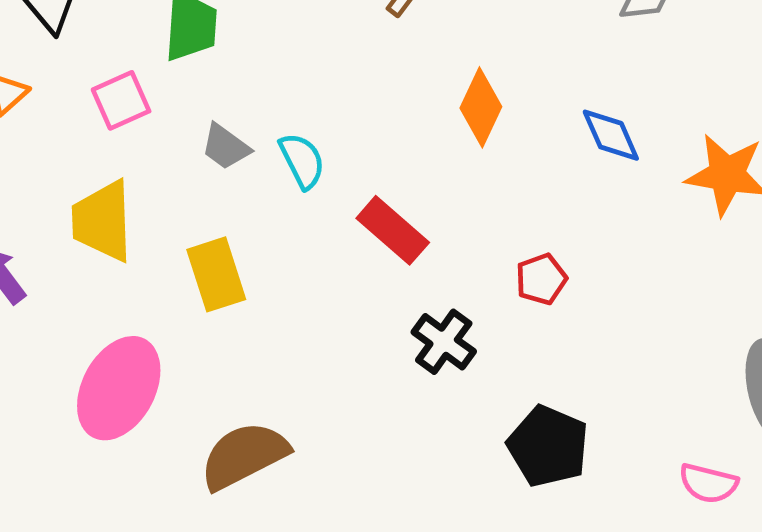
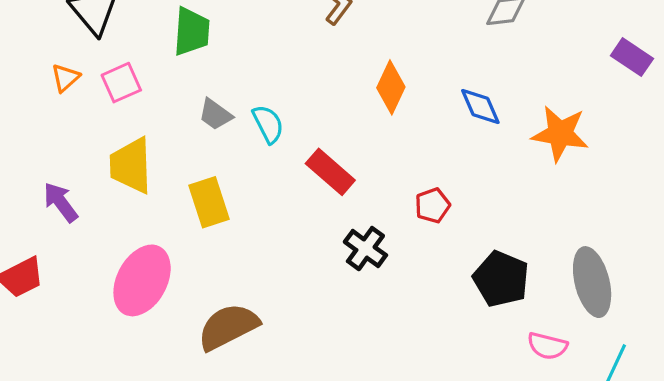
pink square: (121, 100) -> (121, 83), moved
black pentagon: (548, 446) -> (501, 279), moved

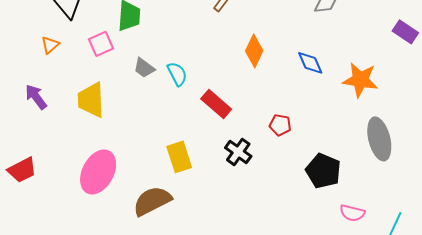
pink square: (121, 83) -> (101, 44), moved
purple arrow: (61, 202) -> (36, 97), moved
yellow rectangle: (209, 202) -> (179, 157), moved
red pentagon: (432, 205) -> (280, 125), turned 30
gray ellipse: (592, 282) -> (379, 139), moved

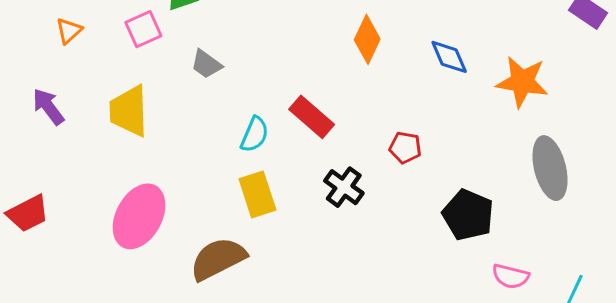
cyan semicircle: (177, 74) -> (255, 134), moved, turned 50

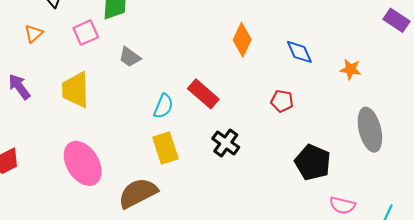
orange star: (522, 82) -> (351, 69), size x0.6
red pentagon: (405, 148) -> (282, 101), moved
pink ellipse: (139, 216) -> (83, 163), turned -60

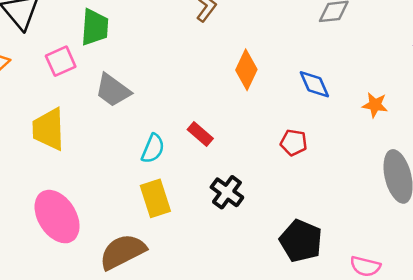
gray trapezoid: (130, 57) -> (113, 90), size x1.4
red rectangle: (203, 94) -> (200, 134), size x0.7
black pentagon: (313, 162) -> (301, 241), moved

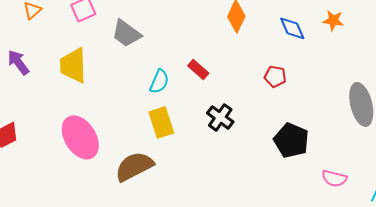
orange star: (375, 105) -> (333, 20), moved
black pentagon: (301, 241) -> (291, 140), moved

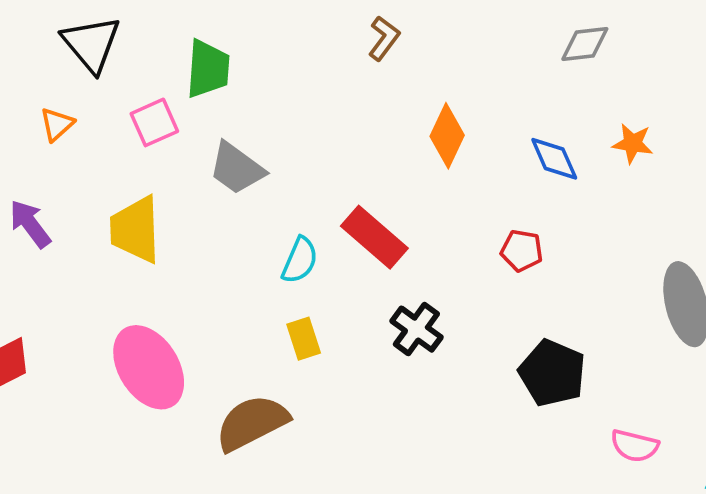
red rectangle: (198, 69) -> (374, 237), size x1.6
yellow rectangle: (161, 122) -> (304, 339), size x0.7

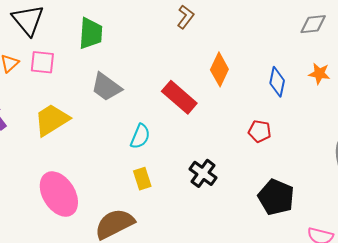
gray diamond: (585, 44) -> (313, 24), moved
pink square: (154, 122) -> (42, 62), moved, turned 30
blue diamond: (554, 159) -> (277, 82), turned 36
yellow trapezoid: (135, 230) -> (52, 120), turned 60
red rectangle: (374, 237) -> (179, 97), moved

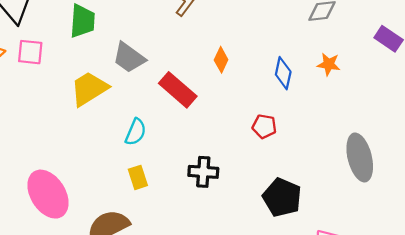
orange diamond: (219, 69) -> (221, 60), size x0.7
gray trapezoid: (106, 87) -> (129, 58), moved
yellow trapezoid: (52, 120) -> (89, 89), moved
black cross: (203, 173) -> (203, 172), turned -32

